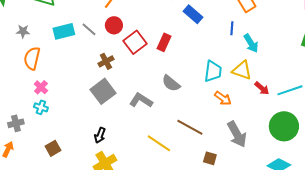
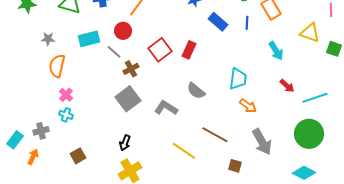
red circle: (114, 25) -> (123, 31), moved
blue line: (232, 28) -> (247, 23), moved
gray line: (89, 29) -> (114, 52), moved
yellow triangle: (242, 70) -> (310, 33), moved
red arrow: (262, 88) -> (287, 86), moved

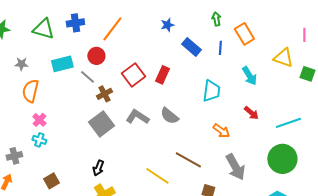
cyan trapezoid: (238, 79) -> (211, 91), moved
red arrow: (287, 86) -> (251, 113), moved
gray L-shape: (166, 108) -> (137, 117), moved

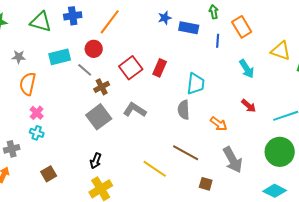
blue rectangle: (191, 47) -> (189, 28), moved, turned -30
cyan trapezoid: (211, 91) -> (196, 84), moved
gray semicircle: (169, 116) -> (184, 110), moved, turned 48

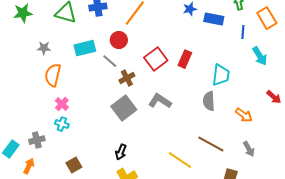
cyan arrow: (247, 69) -> (260, 56), moved
gray arrow: (233, 160) -> (249, 149), moved, size x0.6

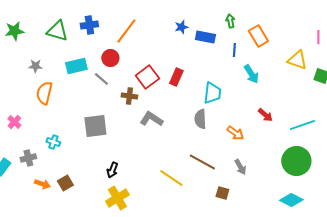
brown cross: (127, 78) -> (129, 96), moved, turned 35
pink cross: (62, 104) -> (14, 122), moved
gray square: (124, 108) -> (95, 126), moved, turned 30
orange arrow: (29, 166) -> (42, 184), moved, turned 84

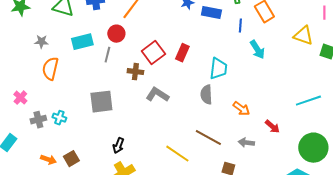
gray line: (101, 79) -> (107, 55), turned 63
red arrow: (265, 115) -> (272, 127), moved
gray cross: (28, 158) -> (38, 120), moved
green circle: (296, 161) -> (313, 148), moved
gray arrow: (240, 167) -> (246, 143), turned 126

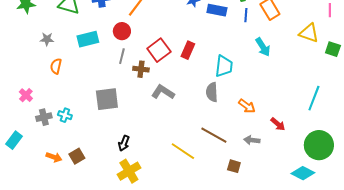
blue line: (240, 26) -> (246, 15), moved
gray line: (107, 55) -> (122, 56), moved
orange semicircle: (50, 69) -> (56, 66), size x0.7
cyan line: (308, 101) -> (314, 98), turned -50

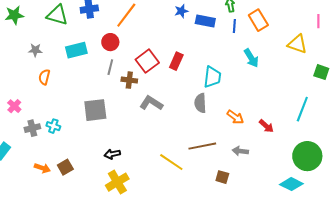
green square: (333, 49) -> (321, 72), moved
red arrow: (278, 124) -> (266, 126), moved
brown line: (214, 135) -> (202, 146), turned -40
black arrow: (124, 143) -> (112, 154), turned 56

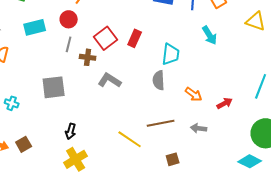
red arrow: (266, 126) -> (225, 103), turned -70
black arrow: (112, 154) -> (71, 131), turned -63
brown square: (222, 177) -> (173, 159), moved, turned -32

